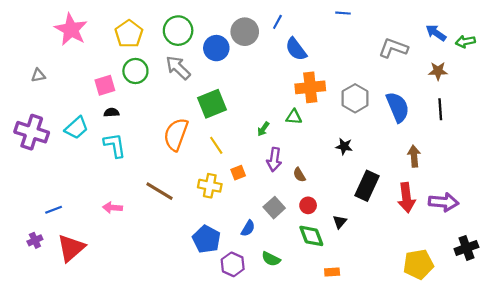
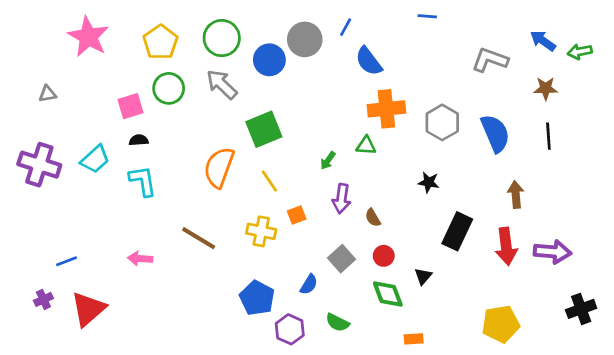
yellow pentagon: (418, 264) -> (501, 324), moved

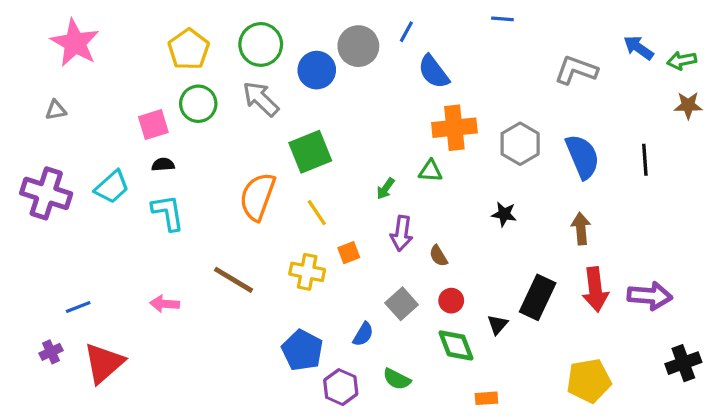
pink star: (88, 37) -> (75, 43), moved
brown star: (546, 88) -> (688, 105), moved
brown arrow: (516, 195) -> (581, 229), moved
black rectangle: (457, 231) -> (538, 297), moved

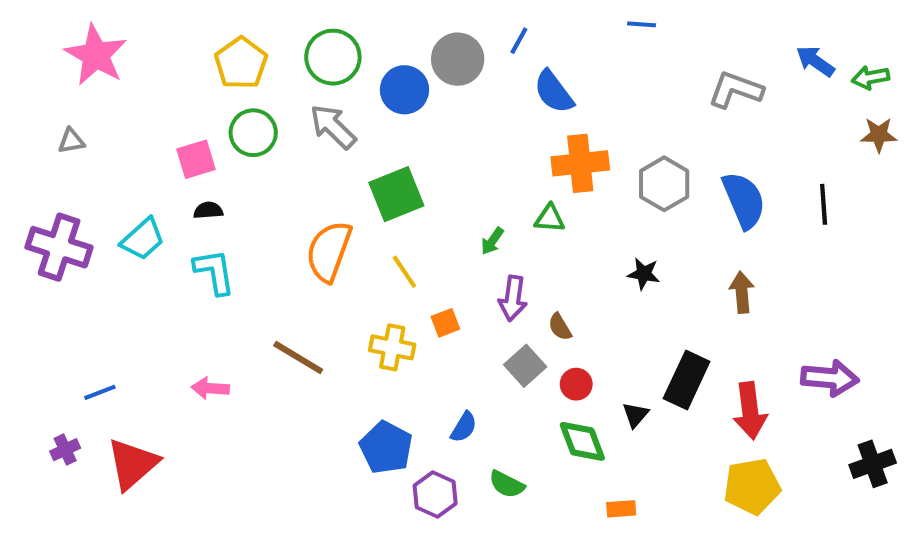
red arrow: (595, 289) -> (750, 411), moved
gray square: (402, 304) -> (525, 366), moved

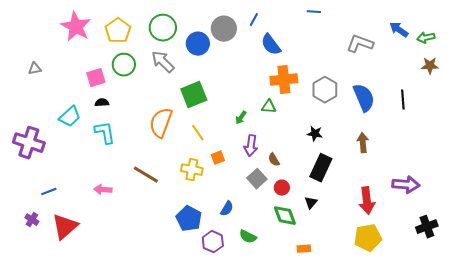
pink star: (96, 55) -> (76, 27), moved
purple cross: (59, 247) -> (29, 143), moved
black rectangle: (687, 380) -> (321, 168), moved
purple cross: (65, 450) -> (32, 220), turned -32

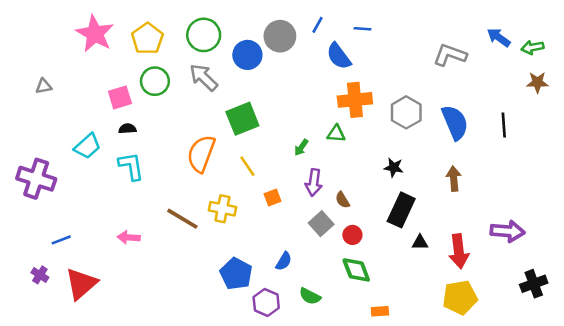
blue line: (314, 12) -> (362, 29), moved
yellow cross: (192, 170) -> (222, 209), moved
black triangle: (311, 203) -> (420, 242), moved, turned 48

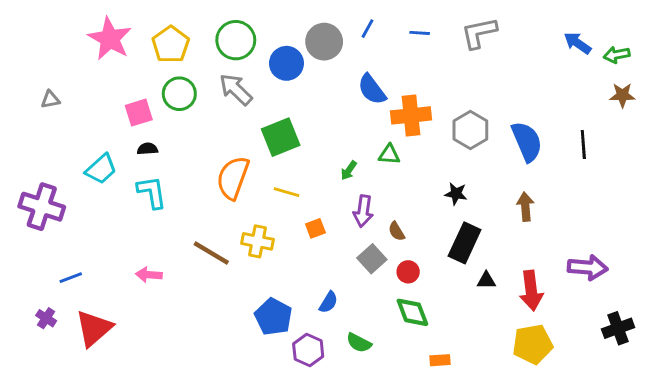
gray L-shape: (450, 55) -> (479, 33), moved, turned -32
blue semicircle: (339, 56) -> (372, 89), moved
yellow line: (247, 166) -> (286, 192), turned -40

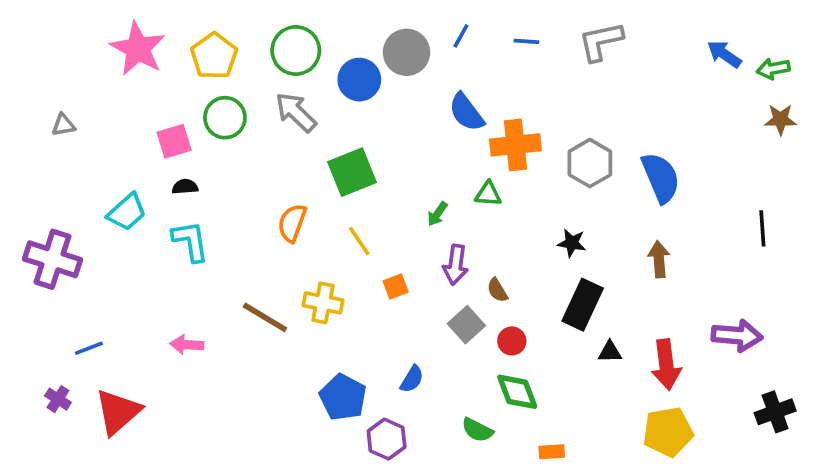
black line: (583, 144) -> (762, 228), moved
orange semicircle: (233, 178) -> (292, 223), size x0.7
yellow line: (286, 192) -> (359, 241), turned 40
green semicircle: (359, 343) -> (477, 430), moved

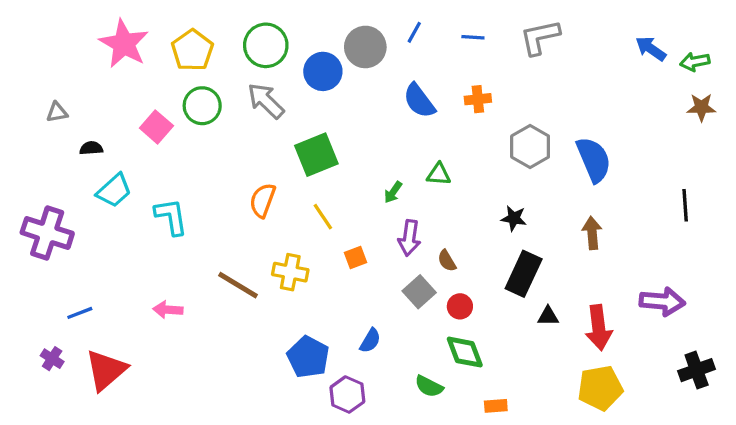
pink square: (174, 141) -> (156, 127), turned -32
orange cross: (515, 145) -> (478, 99), moved, size x0.6
black semicircle: (185, 187) -> (91, 148), moved

